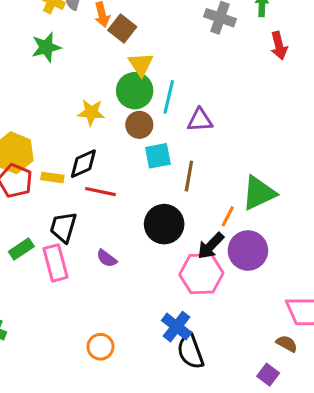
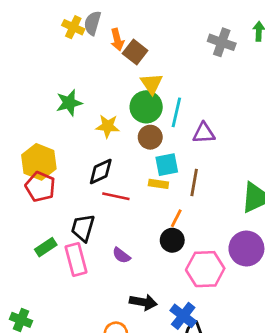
green star: (46, 47) -> (69, 103), moved
yellow rectangle: (52, 178) -> (158, 184), moved
orange line: (228, 216) -> (176, 218), moved
black circle: (164, 224) -> (172, 240), moved, size x0.7
black arrow: (211, 246) -> (143, 302), moved, turned -124

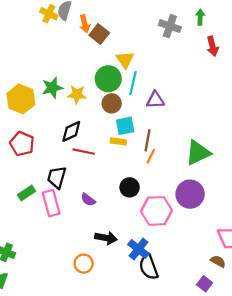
yellow triangle: (152, 84) -> (125, 60), moved
green star: (69, 103) -> (52, 88), moved
yellow hexagon: (39, 162) -> (21, 99), moved
orange line: (176, 218) -> (151, 156), moved

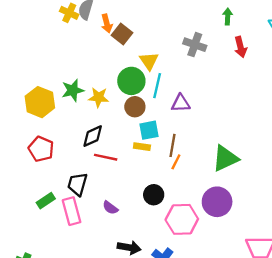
gray cross: (170, 26) -> (195, 45), moved

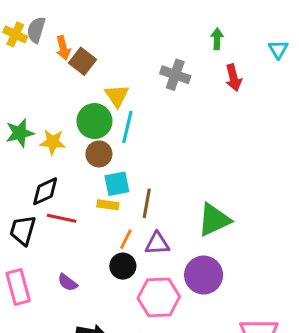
purple triangle: (181, 103) -> (157, 244), moved
orange line: (176, 162) -> (126, 239), moved
black trapezoid: (77, 184) -> (23, 230), moved

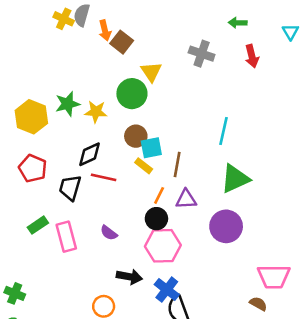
green arrow: (217, 39) -> (238, 23), turned -90
cyan line: (127, 127) -> (223, 131), moved
brown circle: (99, 154) -> (136, 136), moved
yellow rectangle: (108, 205) -> (144, 166), turned 30
pink hexagon: (159, 297) -> (163, 246), moved

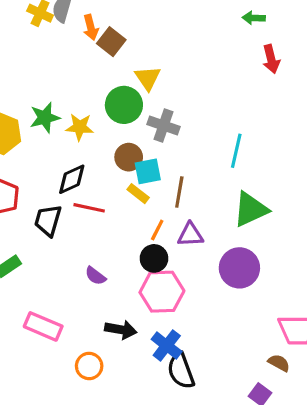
gray cross: (202, 54) -> (163, 125), moved
pink rectangle: (66, 237) -> (43, 326), moved, turned -52

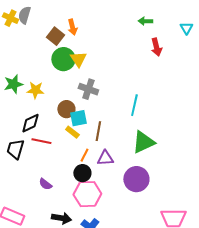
orange arrow: (91, 27) -> (72, 27), moved
green circle: (124, 105) -> (63, 59), moved

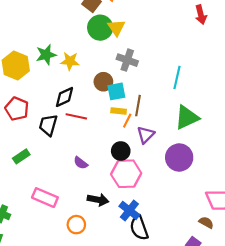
yellow rectangle: (72, 132) -> (119, 111), moved, turned -32
orange line: (84, 155) -> (127, 121), moved
purple triangle: (105, 158) -> (146, 135), turned -42

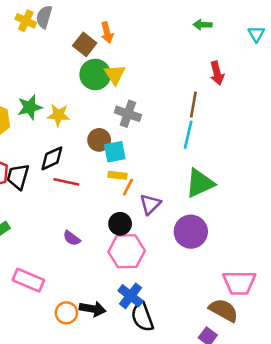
red arrow: (201, 15) -> (217, 73), moved
brown line: (138, 106) -> (193, 105), moved
black trapezoid: (48, 125) -> (18, 177), moved
black arrow: (98, 200) -> (93, 309), moved
brown semicircle: (206, 222) -> (224, 310), size x1.6

